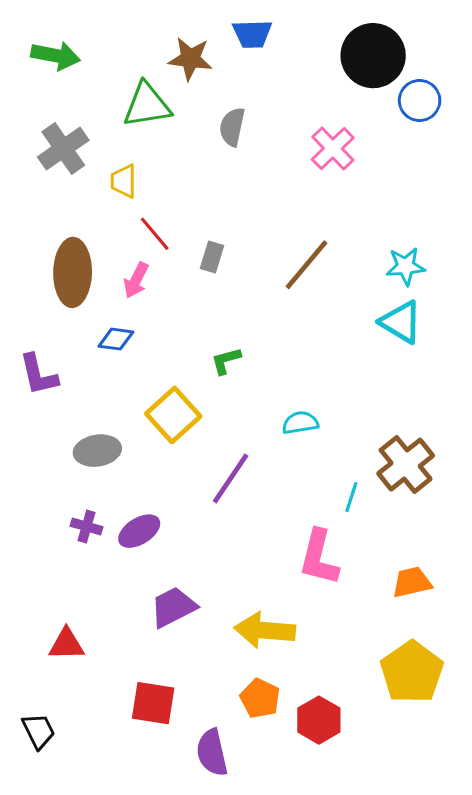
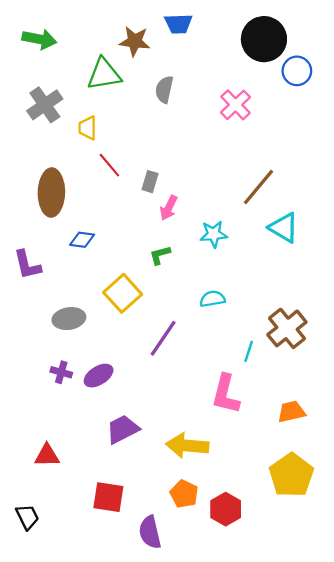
brown line: (306, 265) -> (258, 187), moved
cyan star: (406, 266) -> (214, 234), moved
pink arrow: (136, 280) -> (169, 208), moved

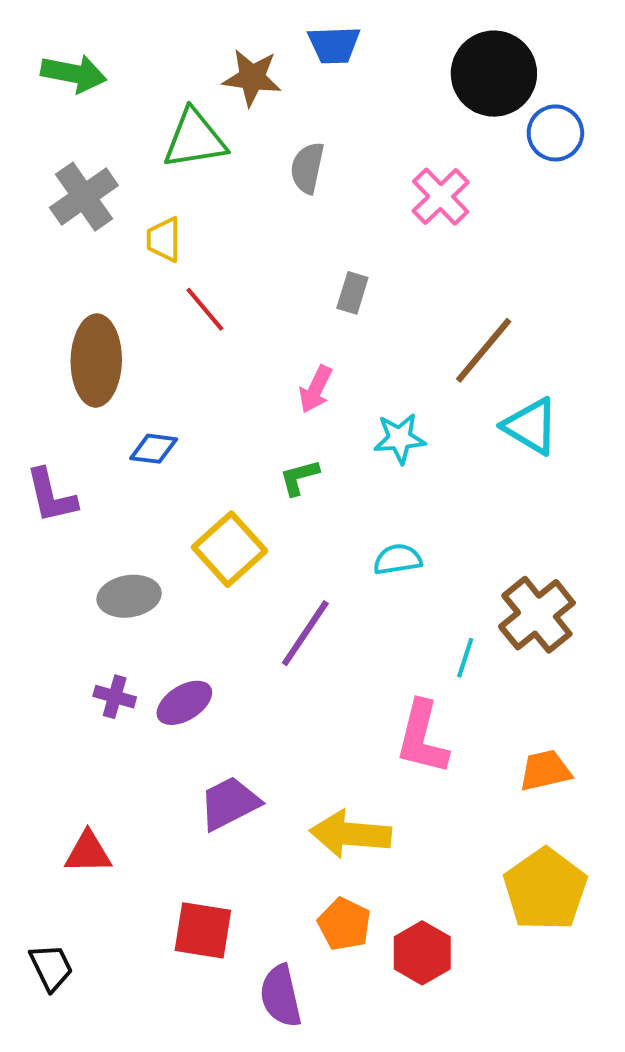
gray rectangle: (150, 182) -> (352, 293), moved

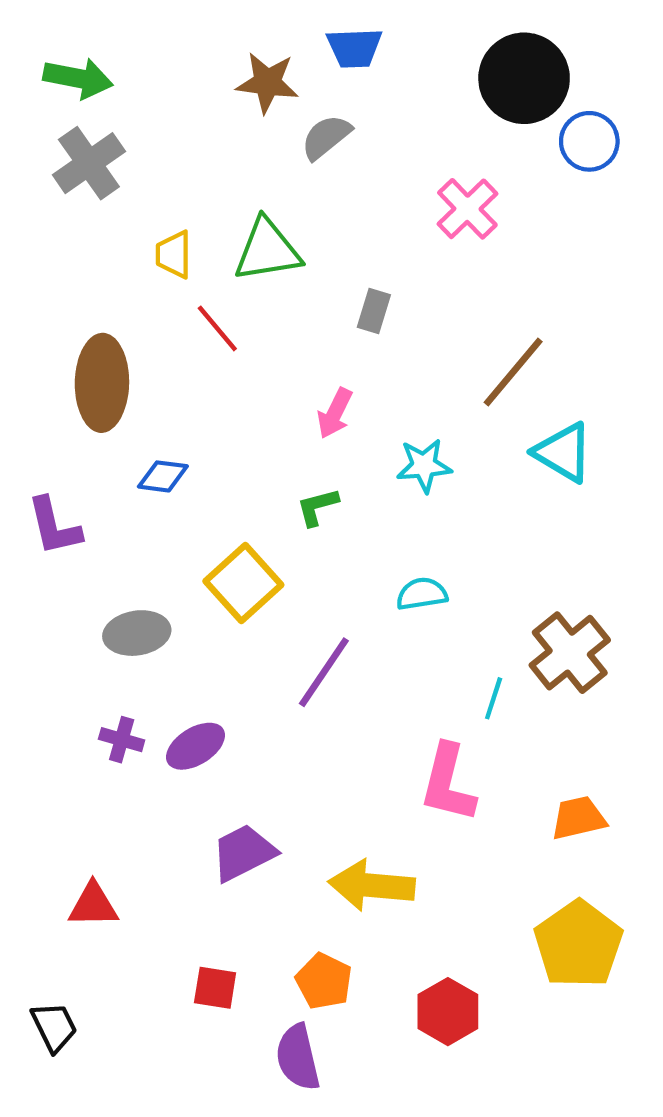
green triangle: (195, 139) -> (267, 250), moved
gray semicircle: (307, 168) -> (326, 137), moved, turned 39
gray cross: (84, 197) -> (89, 163), moved
orange pentagon: (344, 924) -> (324, 981), moved
red square: (203, 930) -> (215, 988), size x0.7

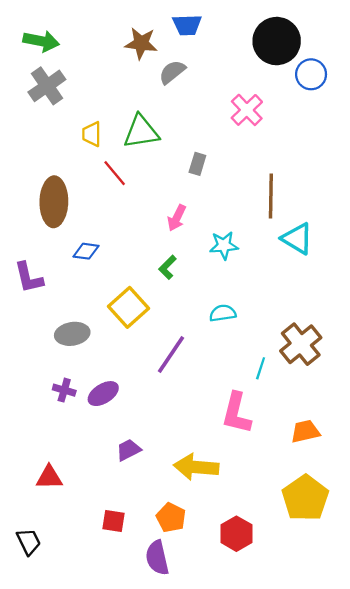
brown line: (513, 372) -> (271, 196), turned -39
green L-shape: (317, 507) -> (168, 267), turned -30
purple trapezoid: (243, 853) -> (128, 450), size x0.7

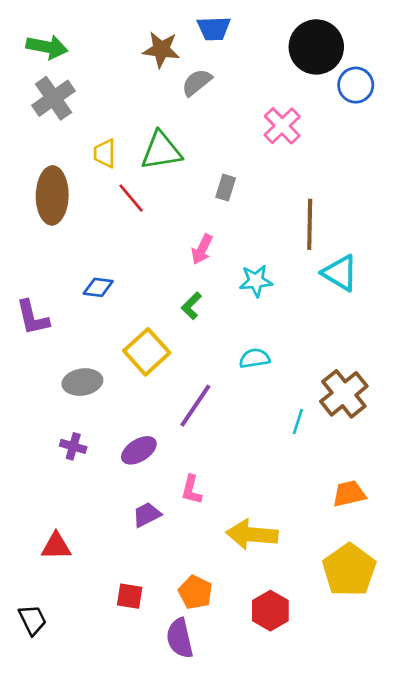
brown ellipse: (54, 202) -> (52, 195), moved
purple ellipse: (103, 394) -> (139, 450), moved
pink L-shape: (236, 413) -> (191, 490), moved, size x0.6
yellow arrow: (196, 467) -> (252, 534), moved

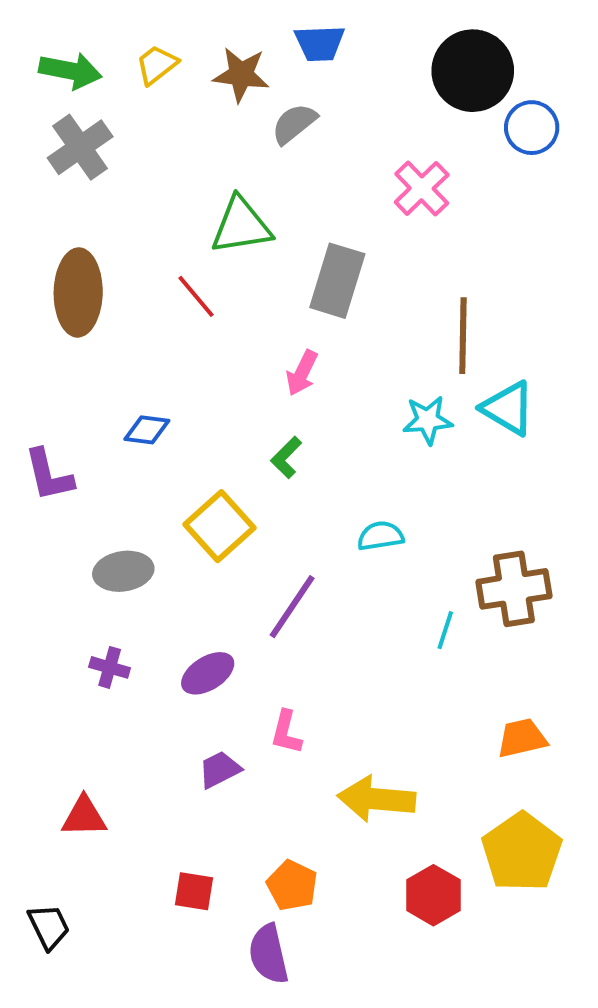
yellow trapezoid: (105, 153) -> (157, 65), moved, turned 52
gray rectangle: (226, 188) -> (337, 281), size x1.8
cyan star: (256, 281) -> (428, 420), moved
brown cross: (344, 394) -> (514, 589), turned 30
red hexagon: (270, 611) -> (433, 895), moved

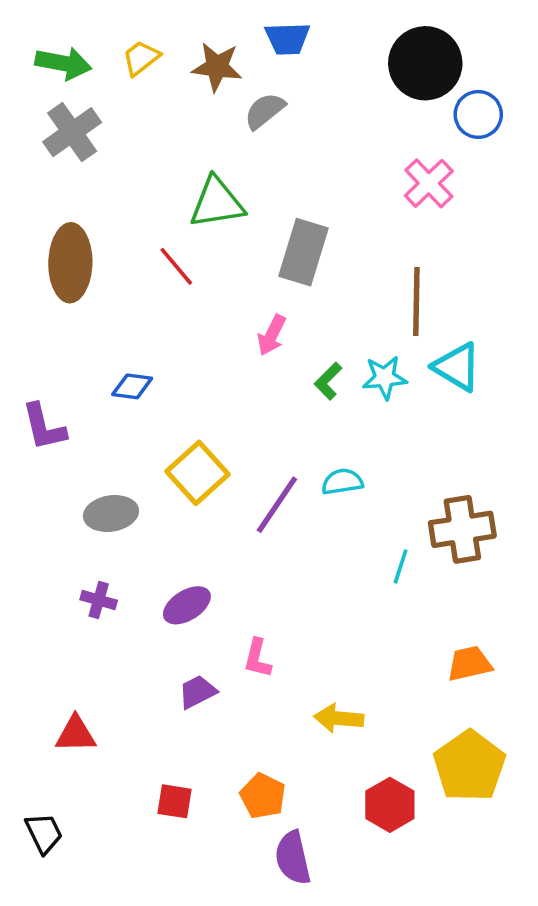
pink cross: (422, 188) -> (429, 183), moved
green L-shape: (286, 457) -> (328, 381), moved
purple line: (292, 607) -> (277, 505), moved
yellow arrow: (377, 799) -> (339, 718), size x0.7
purple semicircle: (269, 954) -> (293, 858), moved

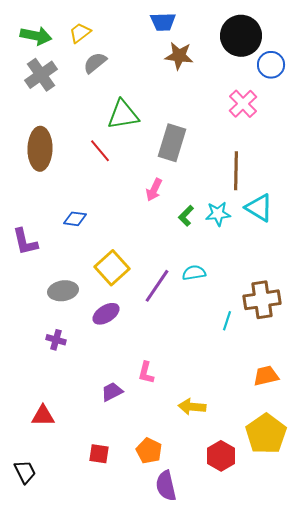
brown star: (217, 67) -> (179, 56), moved
gray semicircle: (265, 111) -> (95, 63), moved
purple ellipse: (187, 605) -> (106, 314), moved

